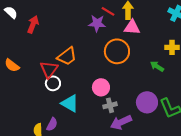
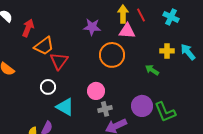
red line: (108, 11) -> (141, 15), moved, turned 32
orange trapezoid: (67, 56) -> (44, 46), moved
red triangle: (49, 69) -> (59, 61), moved

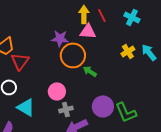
purple star: (92, 27) -> (60, 38), moved
yellow cross: (167, 51) -> (128, 51), turned -32
green arrow: (152, 70) -> (90, 71), moved

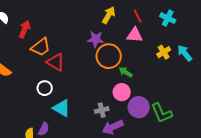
yellow arrow: (84, 14) -> (109, 15), moved, turned 30
pink triangle: (88, 31) -> (135, 35), moved
red triangle: (20, 61) -> (56, 62), turned -36
pink circle: (57, 91) -> (122, 92), moved

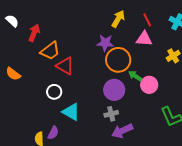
pink circle: (122, 92) -> (149, 85), moved
purple circle: (139, 107) -> (114, 90), moved

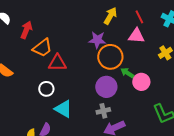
red triangle: (65, 66) -> (57, 63), turned -30

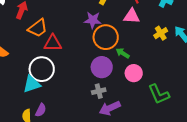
pink circle: (141, 82) -> (134, 73), moved
white circle: (46, 89) -> (42, 69), size x1.6
cyan triangle: (63, 109) -> (32, 84), moved, turned -48

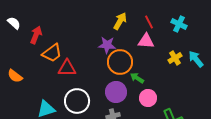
white circle: (42, 69) -> (77, 101), moved

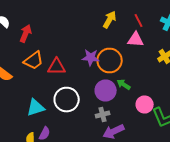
purple star: (107, 45) -> (91, 58), moved
orange trapezoid: (52, 53) -> (34, 60), moved
green arrow: (137, 78) -> (124, 84), moved
pink circle: (148, 98) -> (145, 104), moved

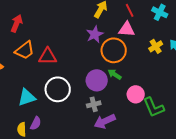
purple star: (91, 58) -> (95, 34), moved, turned -30
orange circle: (110, 60) -> (114, 50), moved

